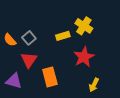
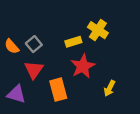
red star: (84, 57) -> (83, 66), moved
yellow arrow: (94, 85) -> (110, 88), moved

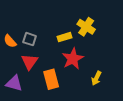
gray square: (34, 44) -> (30, 39), turned -32

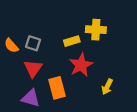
yellow cross: (86, 27) -> (96, 30), turned -30
purple triangle: (14, 83) -> (31, 98), moved

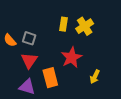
yellow cross: (96, 30) -> (85, 26), turned -36
yellow rectangle: (72, 41) -> (63, 24), moved, turned -64

